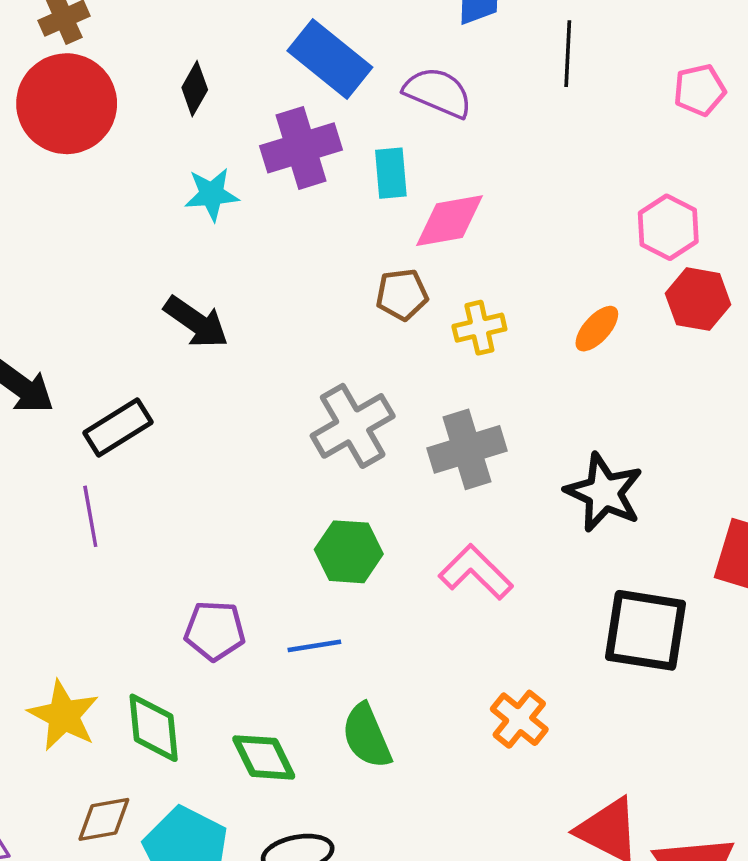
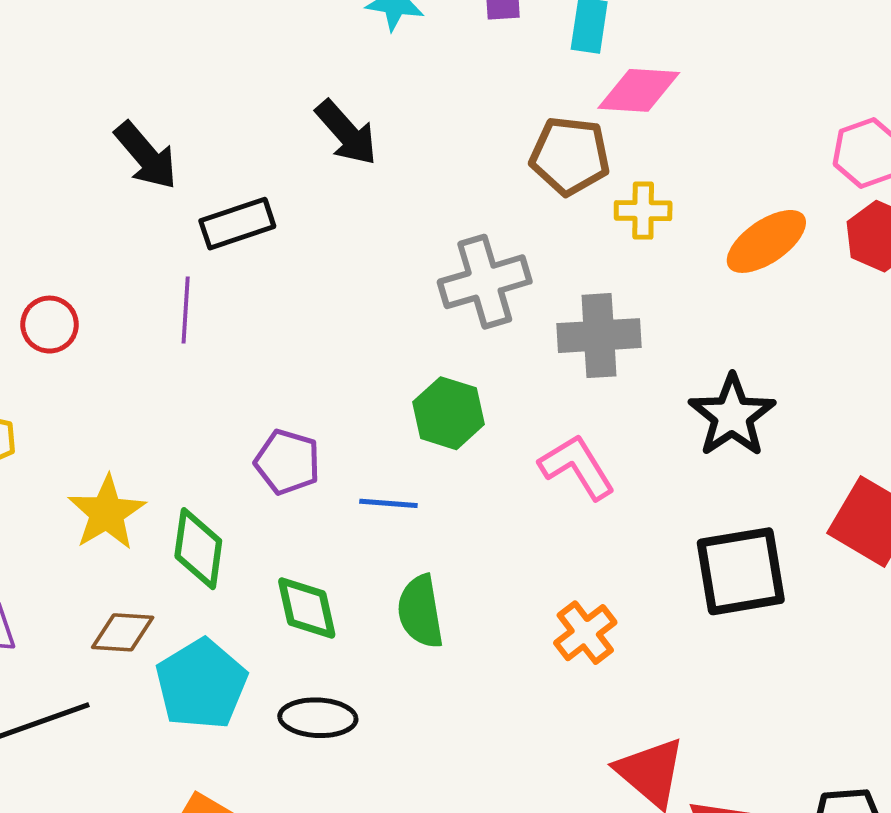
brown pentagon: (402, 294) -> (570, 156), size x1.4
orange ellipse: (597, 329) -> (766, 241), size x1.5
black square: (645, 630) -> (741, 571), turned -32

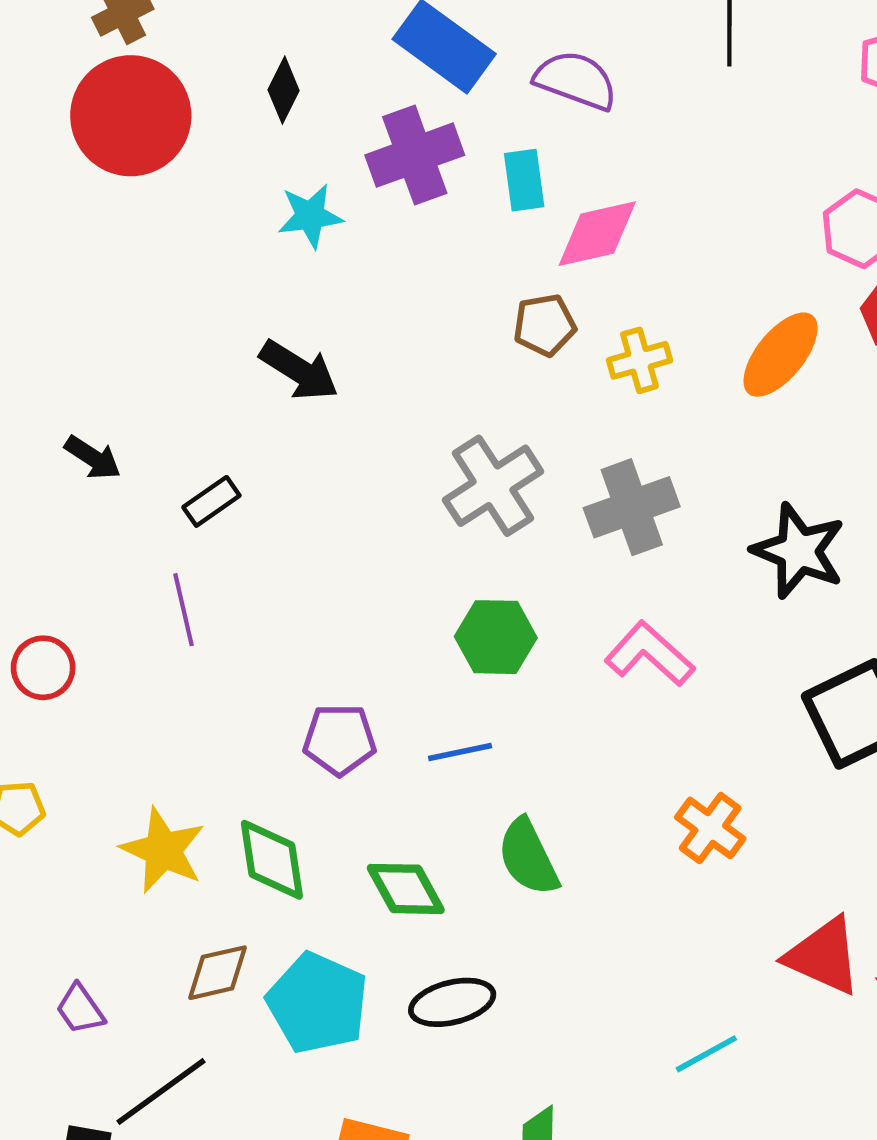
black arrow: (146, 156) -> (93, 458), size x0.7
brown pentagon: (570, 156) -> (544, 325), size x0.7
black rectangle: (237, 224) -> (211, 501), size x0.7

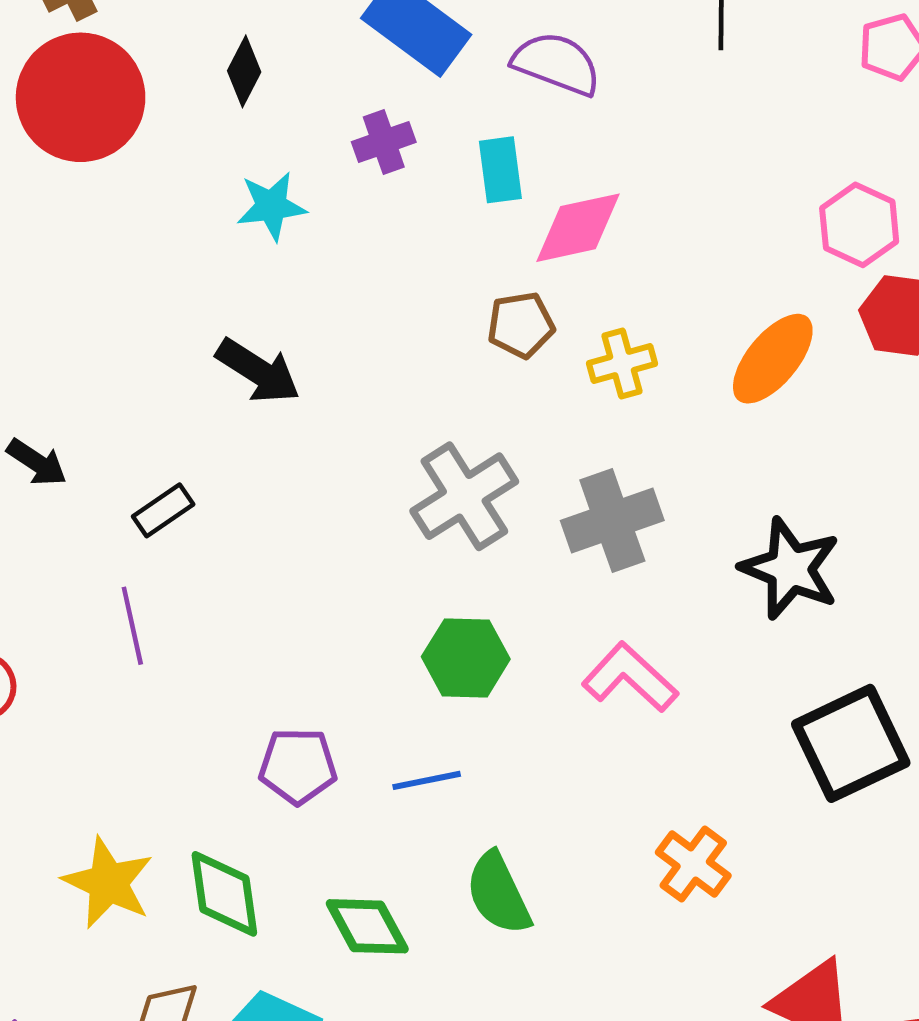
purple cross: (415, 155) -> (384, 142), size x0.6

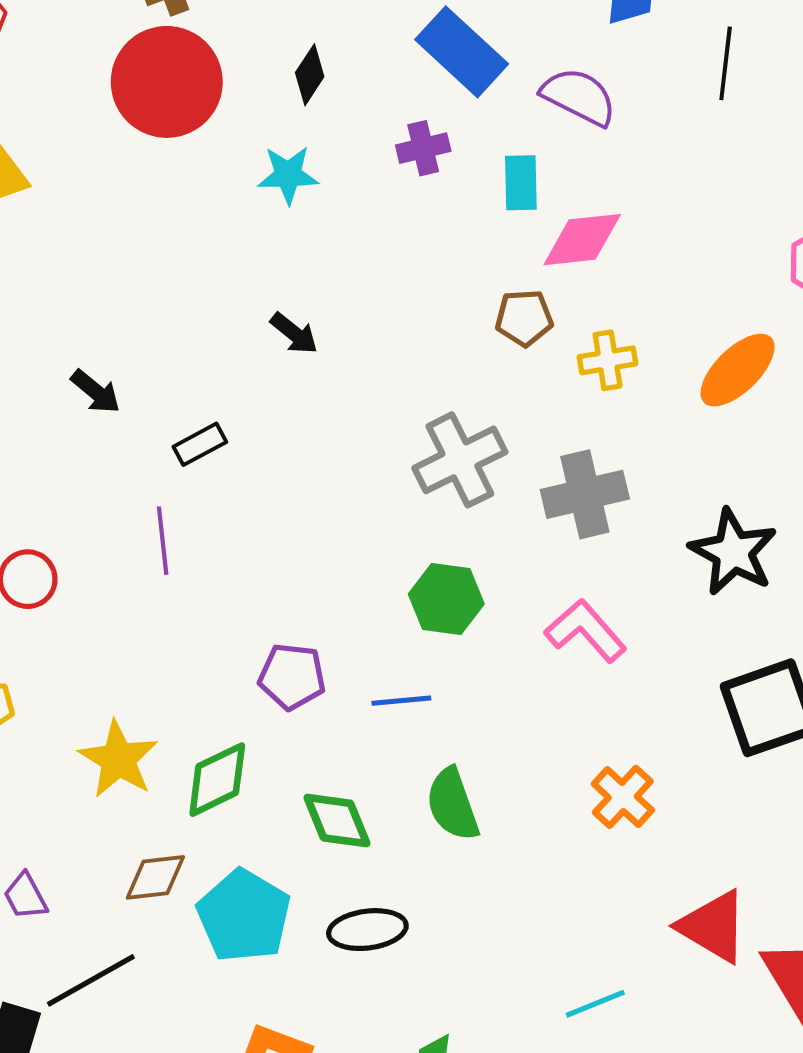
cyan star: (271, 206) -> (288, 175), moved
black arrow: (258, 371) -> (294, 333), size x0.7
green diamond: (224, 894) -> (217, 780), turned 66

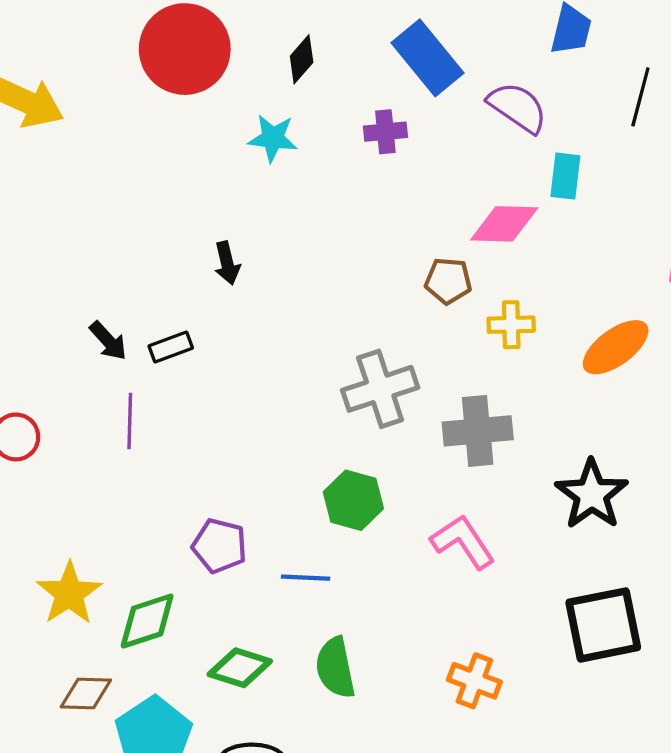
cyan rectangle: (521, 183) -> (565, 176), moved
black arrow: (294, 333) -> (227, 263), moved, turned 30
black arrow: (96, 392) -> (108, 341), moved
orange cross: (623, 797) -> (474, 681), turned -30
green diamond: (337, 821) -> (240, 668), turned -58

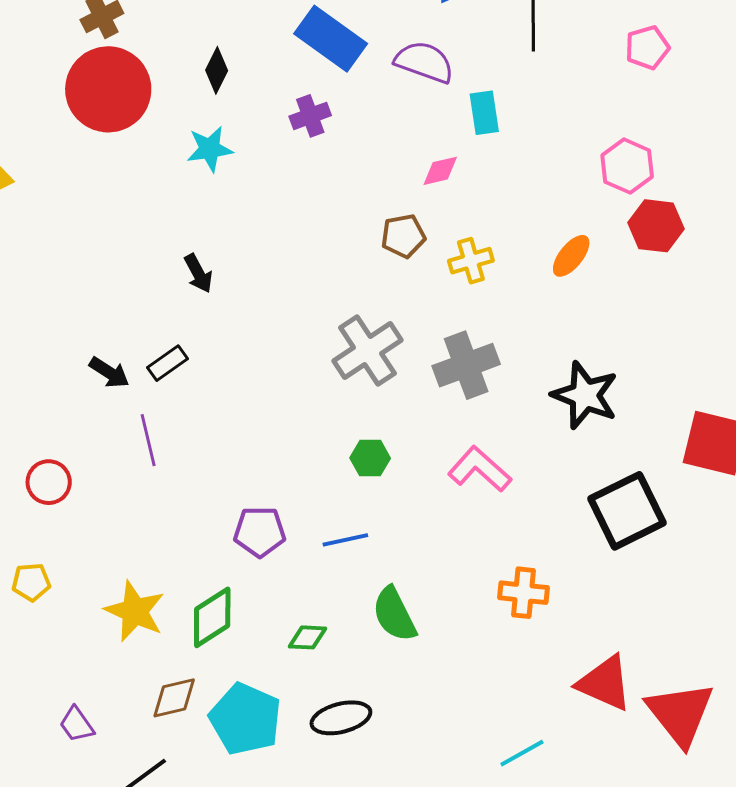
pink diamond: (504, 224) -> (440, 171), size x0.6
orange ellipse: (616, 347) -> (571, 256), size x0.7
green hexagon: (353, 500) -> (370, 458), size x0.7
green diamond: (240, 668) -> (307, 637), size x0.7

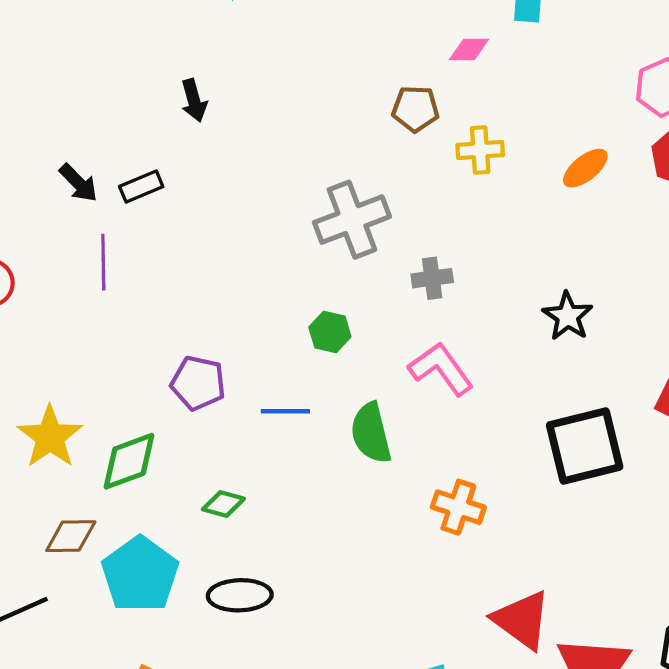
gray cross: (466, 365) -> (432, 278), moved, size x0.6
black star: (585, 395) -> (568, 316), size x0.7
green semicircle: (394, 614) -> (371, 433), moved

